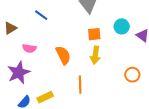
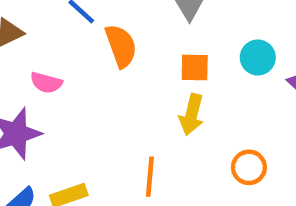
orange semicircle: (63, 55) -> (121, 46), moved
orange circle: (132, 75) -> (249, 167), moved

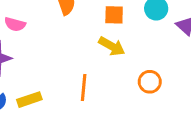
yellow arrow: (192, 115) -> (112, 46), turned -75

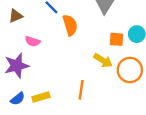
orange square: (114, 15) -> (117, 39), moved
orange circle: (150, 82) -> (130, 70), moved, size x1.5

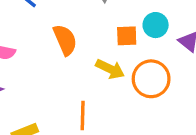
orange semicircle: (70, 25) -> (65, 40), moved

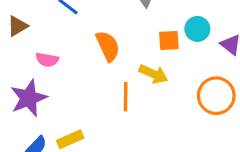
orange circle: (151, 79) -> (216, 96), moved
orange line: (83, 116) -> (126, 97), moved

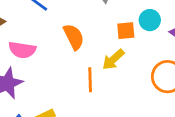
pink semicircle: (47, 60) -> (22, 50), size x1.4
yellow arrow: (153, 74) -> (113, 59), turned 115

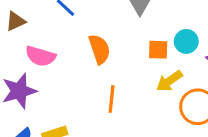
yellow arrow: (113, 59) -> (169, 81), moved

